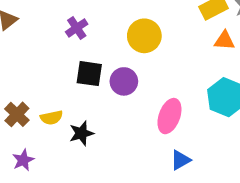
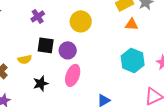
pink ellipse: (169, 116) -> (73, 75), moved
yellow semicircle: (52, 118) -> (25, 59), moved

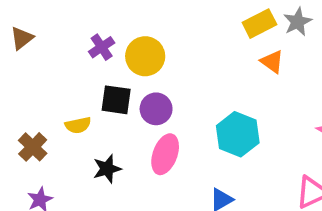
yellow circle: (81, 21) -> (145, 56), moved
orange triangle: (132, 24) -> (272, 62), turned 32
cyan hexagon: (133, 60) -> (238, 134), moved

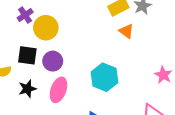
purple cross: (102, 47) -> (25, 15), moved
black star: (107, 169) -> (27, 89), moved

